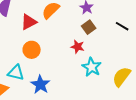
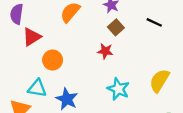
red triangle: (29, 22) -> (32, 37), moved
cyan star: (92, 67) -> (118, 89), moved

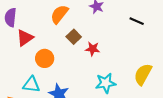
brown square: (116, 27) -> (74, 37), moved
cyan star: (118, 89) -> (106, 83), turned -30

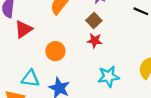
brown square: (74, 37) -> (94, 21), moved
orange circle: (45, 58) -> (55, 51), moved

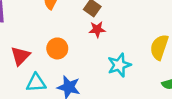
red triangle: (23, 29) -> (20, 56), moved

